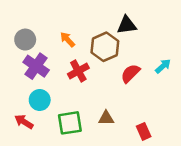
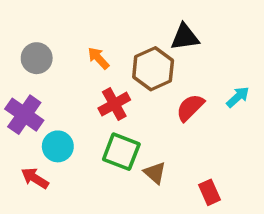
purple cross: (36, 66) -> (24, 115), moved
brown triangle: (106, 118) -> (155, 173), turned 42
green square: (70, 123) -> (121, 152), moved, turned 30

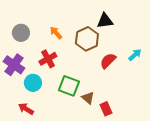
red cross: (114, 104) -> (48, 59), moved
red arrow: (35, 178) -> (26, 109), moved
red rectangle: (210, 192) -> (106, 109), moved

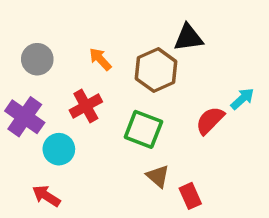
red semicircle: (108, 61) -> (210, 120), moved
green square: (69, 86) -> (143, 129), moved

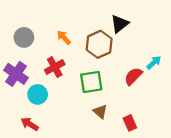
black triangle: (188, 38) -> (120, 24), turned -30
green square: (143, 129) -> (91, 82), turned -30
red rectangle: (190, 196) -> (130, 123), moved

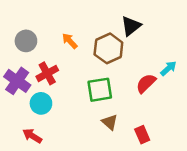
red cross: (55, 67) -> (47, 73), moved

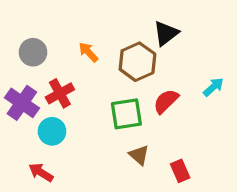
red semicircle: (146, 83) -> (166, 101), moved

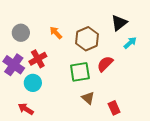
black triangle: (166, 33) -> (119, 23), moved
cyan arrow: (213, 87) -> (130, 43), moved

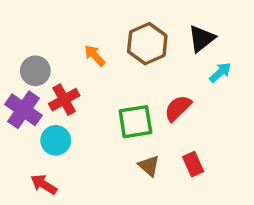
gray circle: (21, 33) -> (35, 71), moved
brown hexagon: (87, 39) -> (147, 44), moved
red rectangle: (114, 108) -> (193, 164), moved

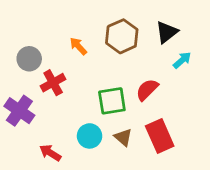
purple cross: (23, 110) -> (19, 111), moved
cyan circle: (56, 140) -> (90, 136), moved
red rectangle: (193, 164) -> (160, 136), size x1.6
red arrow: (44, 184) -> (50, 153), moved

